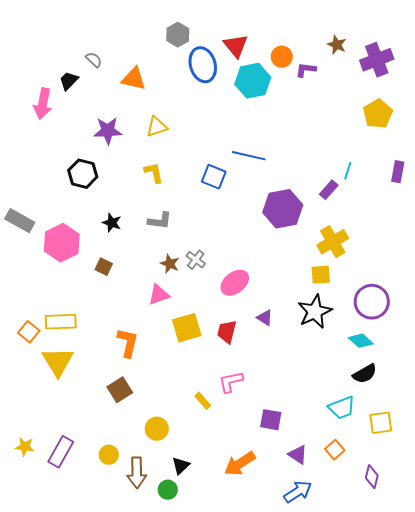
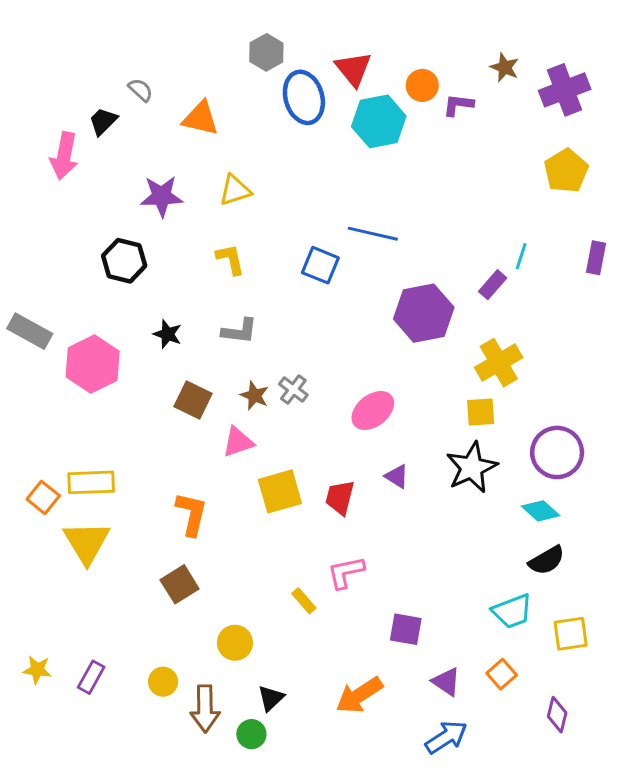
brown square: (104, 267) -> (193, 400), moved, size x1.4
pink ellipse: (235, 283) -> (373, 411), moved
purple rectangle: (61, 452) -> (91, 677), size x0.7

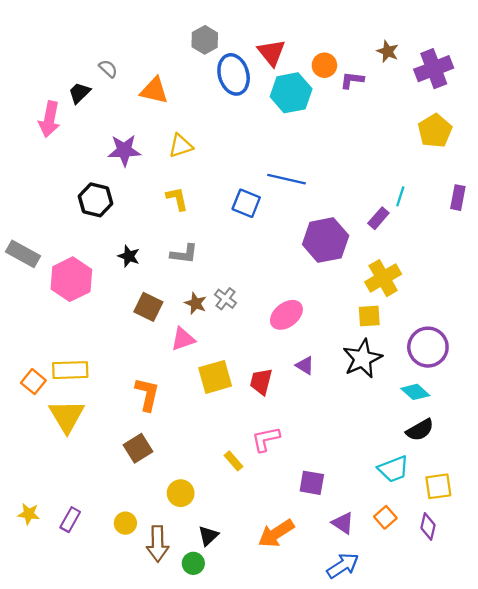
purple diamond: (557, 715) -> (428, 527), moved

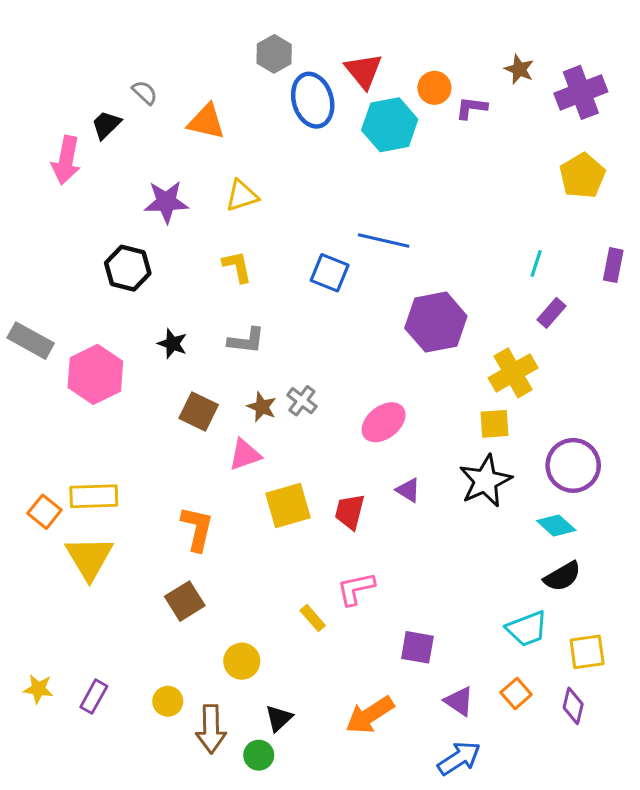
purple rectangle: (378, 218) -> (552, 313), moved

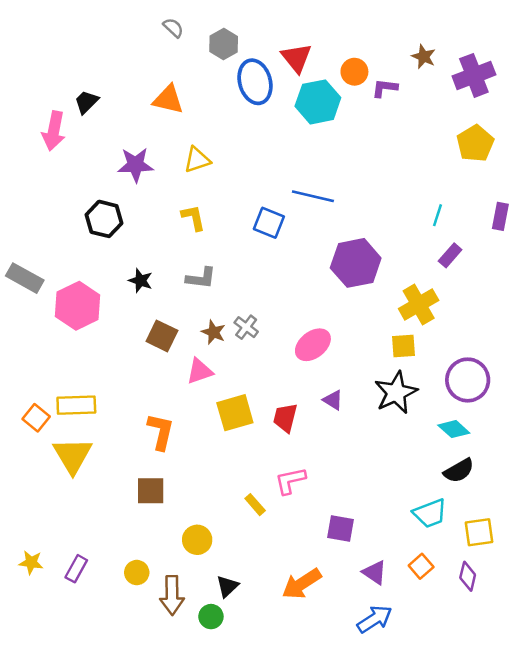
gray semicircle: (145, 92) -> (173, 28), moved
brown square: (185, 601) -> (151, 491), turned 32

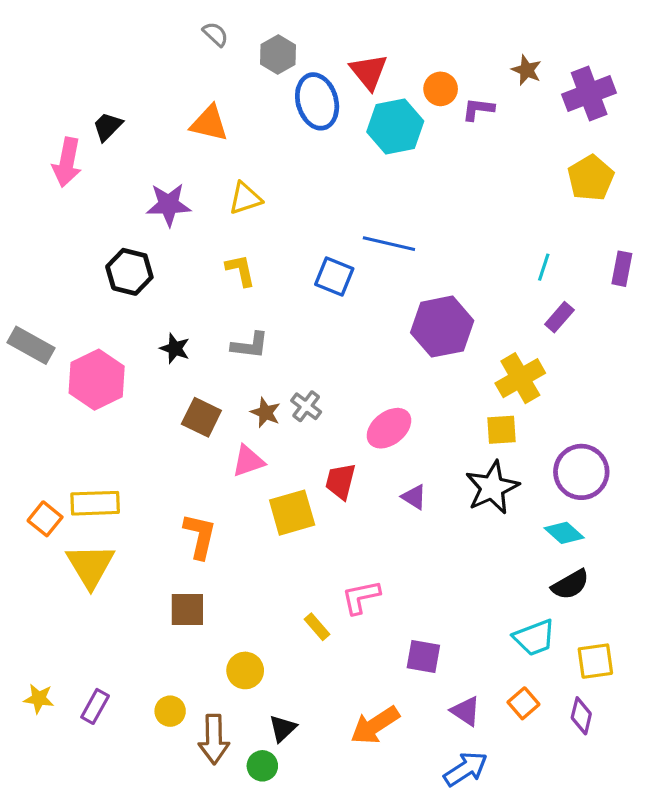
red trapezoid: (285, 418) -> (341, 481), moved

